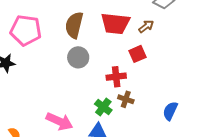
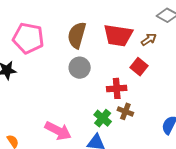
red square: (138, 54) -> (139, 67), turned -30

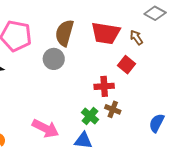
brown arrow: (149, 39) -> (136, 37), turned -91
gray circle: (80, 68) -> (54, 59), moved

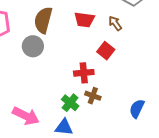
red trapezoid: (106, 33) -> (84, 20), size x0.7

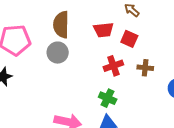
red trapezoid: (84, 20) -> (104, 30), moved
brown cross: (93, 96) -> (145, 68), moved

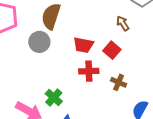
red trapezoid: (104, 30) -> (83, 45), moved
green cross: (108, 98) -> (54, 97), moved

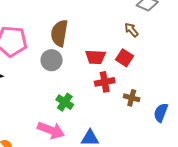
brown cross: (119, 82) -> (132, 98), moved
green cross: (54, 97) -> (65, 102), moved

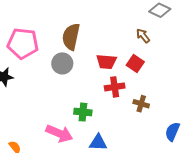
green cross: (65, 102) -> (83, 112), moved, turned -30
blue semicircle: (161, 113) -> (172, 132), moved

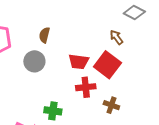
brown semicircle: (71, 37) -> (44, 35), size x0.6
red square: (135, 64) -> (107, 65), size x1.5

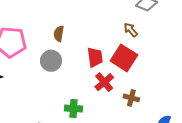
red trapezoid: (79, 62) -> (95, 57), turned -100
red cross: (86, 87) -> (104, 82), turned -30

